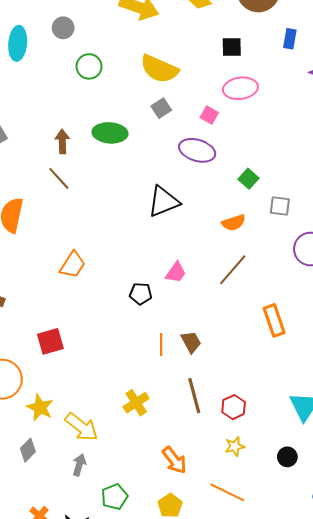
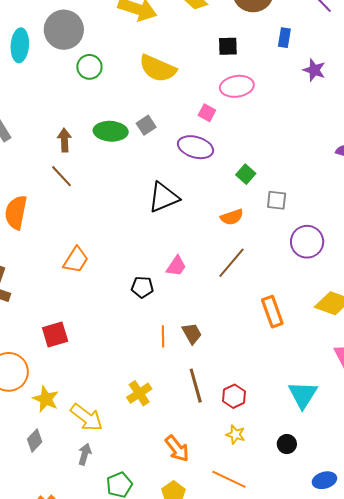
gray circle: (63, 28) -> (64, 30), size x1.8
gray square: (161, 108) -> (146, 125), moved
yellow star: (235, 446) -> (236, 435), turned 30

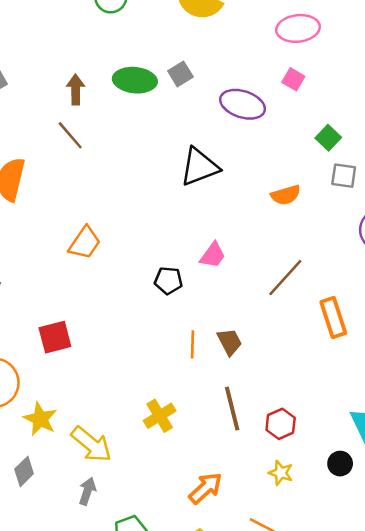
pink square: (207, 113) -> (293, 79), moved
green square: (246, 174) -> (328, 138), moved
brown line: (232, 263) -> (285, 278), moved
black circle: (287, 444) -> (340, 464), moved
orange arrow: (177, 449) -> (206, 488), turned -96

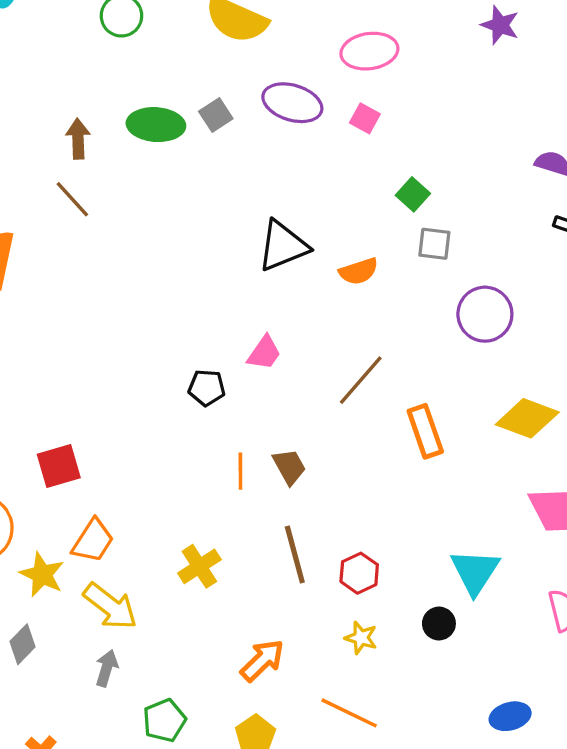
purple ellipse: (243, 104) -> (292, 103), moved
black triangle: (199, 167) -> (283, 246), moved
orange trapezoid: (85, 243) -> (93, 541), moved

